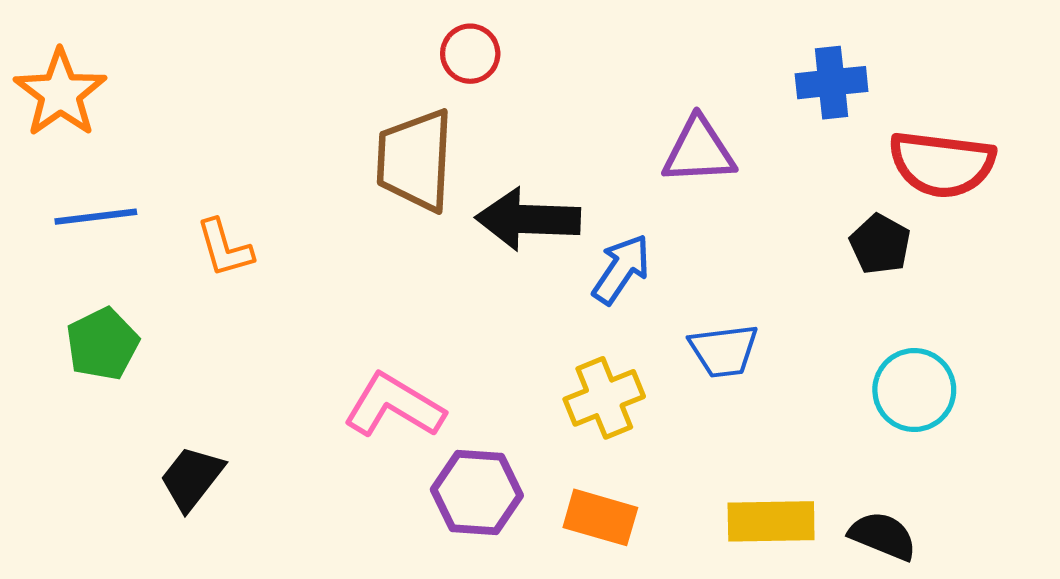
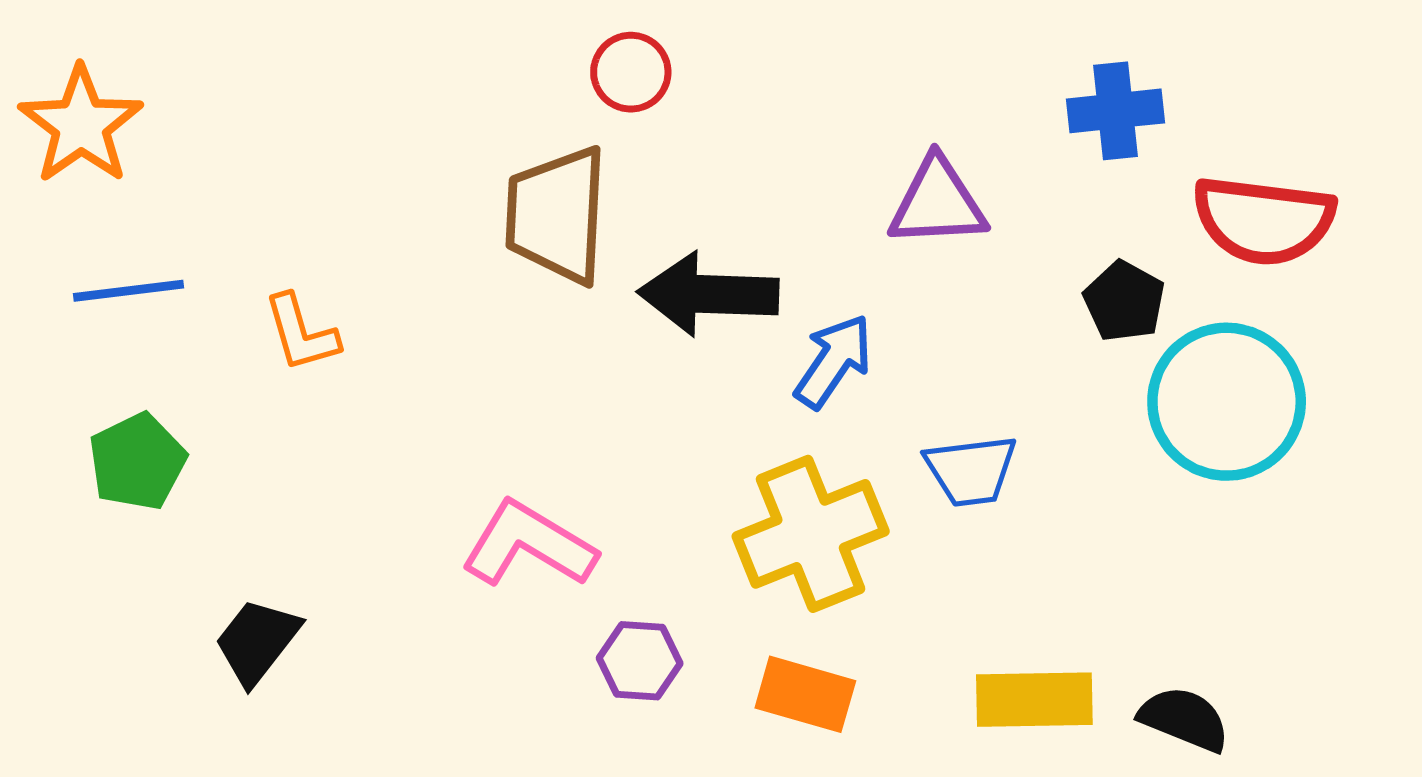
black pentagon: (880, 244) -> (1124, 301), moved
cyan circle: (914, 390) -> (1227, 402), moved, size x1.4
yellow cross: (604, 398) -> (811, 534), size x1.4
purple hexagon: (477, 492) -> (640, 661), size x0.7

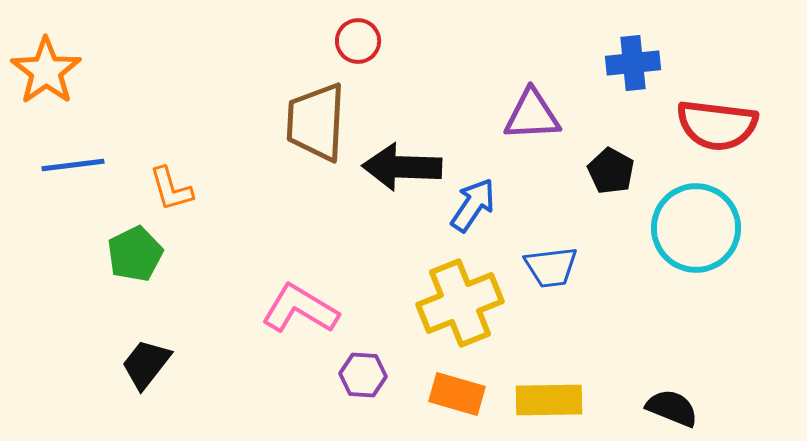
black pentagon: (1124, 301) -> (611, 171), moved
green pentagon: (137, 462) -> (135, 254), moved
yellow rectangle: (1034, 700) -> (549, 400), moved

